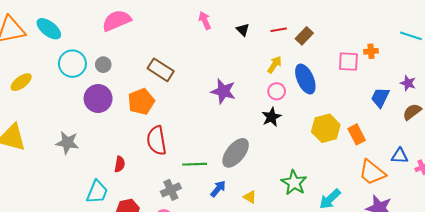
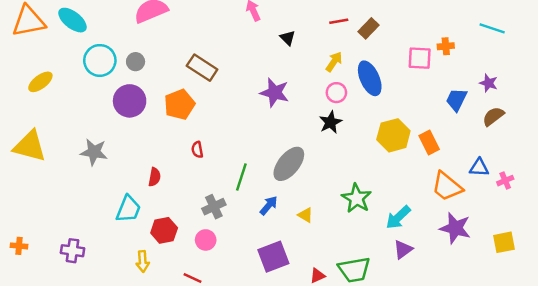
black triangle: (243, 30) -> (288, 38), moved
red semicircle: (157, 141) -> (197, 150), size x0.5
green line: (195, 164) -> (241, 177), turned -70

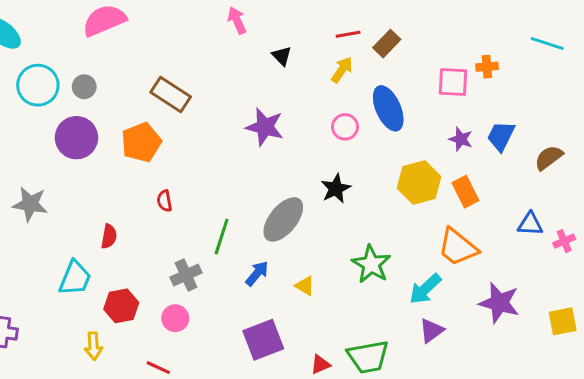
yellow arrow: (334, 62) -> (342, 70), moved
purple star: (489, 83) -> (461, 139), moved
black star: (330, 122) -> (336, 189), moved
orange trapezoid: (447, 186) -> (458, 247), moved

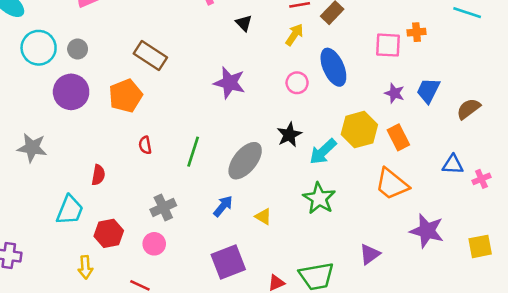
green line: (222, 236) -> (193, 152), moved
cyan arrow: (425, 289) -> (323, 152), moved

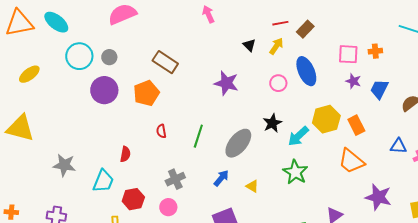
black triangle: (244, 23) -> (249, 45), moved
orange cross: (417, 32) -> (375, 51), moved
purple star: (394, 93) -> (353, 81), moved
gray star: (32, 148) -> (64, 165), moved

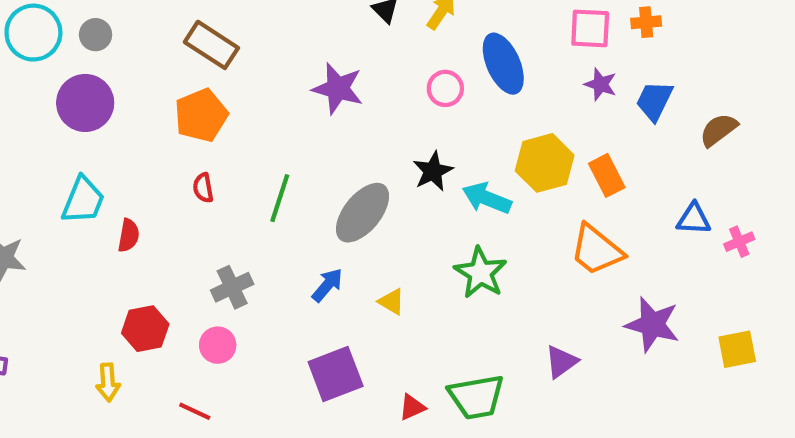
orange pentagon: (146, 93) -> (201, 115), moved
cyan arrow: (298, 136) -> (487, 198), turned 65
cyan trapezoid: (103, 181) -> (83, 200), moved

